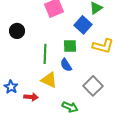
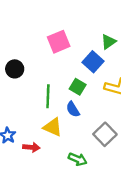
green square: (70, 46) -> (78, 87), turned 32

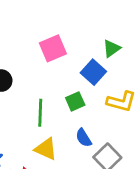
green square: (78, 87) -> (75, 101), turned 35
blue semicircle: (73, 109) -> (84, 138), moved

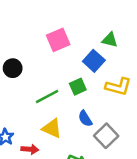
green triangle: (112, 48) -> (110, 40), turned 49
green line: (40, 113) -> (47, 96), turned 60

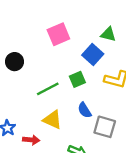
gray square: (106, 136) -> (105, 127), turned -30

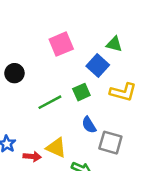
yellow triangle: (52, 120) -> (56, 148), moved

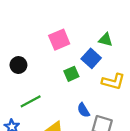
green square: (81, 92) -> (71, 74), moved
green line: (50, 102) -> (31, 101), moved

